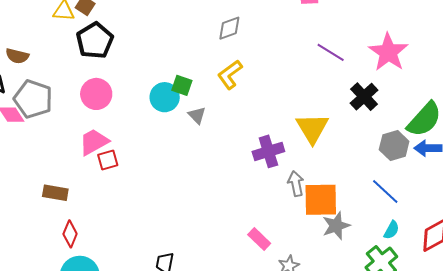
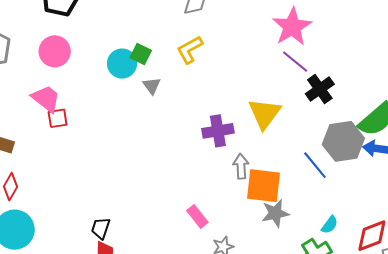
purple line: (331, 52) -> (295, 62), moved
pink star: (388, 52) -> (292, 27), moved
pink trapezoid: (94, 142) -> (46, 99), turned 60
gray hexagon: (394, 145) -> (343, 141), size x1.4
blue line: (385, 191) -> (315, 165), moved

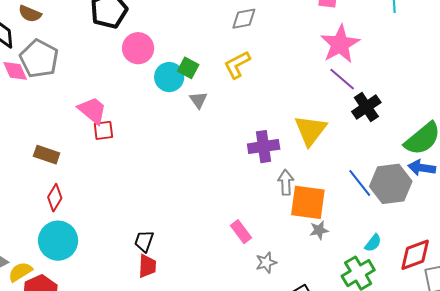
pink circle: (55, 51) -> (138, 48), moved
gray hexagon: (343, 141) -> (391, 184), moved
gray star: (275, 213) -> (319, 230), size x0.7

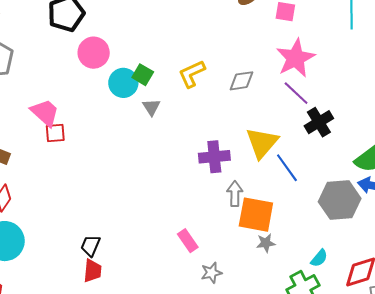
gray diamond: (244, 19) -> (242, 81), moved
blue line: (360, 183) -> (287, 168), moved

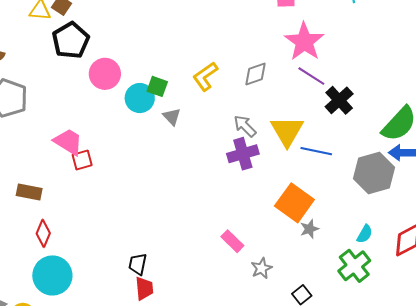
blue line: (287, 168) -> (316, 151), turned -32
gray arrow: (235, 194) -> (245, 126), moved, turned -35
orange square: (256, 215) -> (294, 203), turned 36

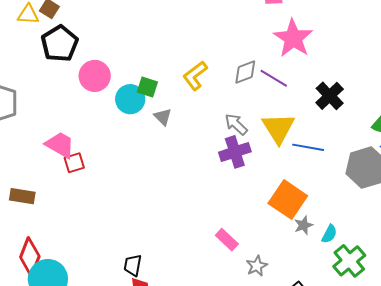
purple line: (311, 76) -> (274, 78), moved
red diamond: (43, 233) -> (30, 257), moved, size x1.4
cyan semicircle: (365, 234) -> (329, 234), moved

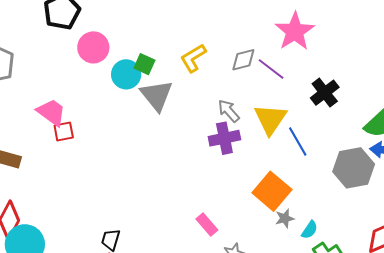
gray triangle: (163, 117) -> (157, 95), size x1.8
blue line: (308, 147) -> (298, 141), turned 44

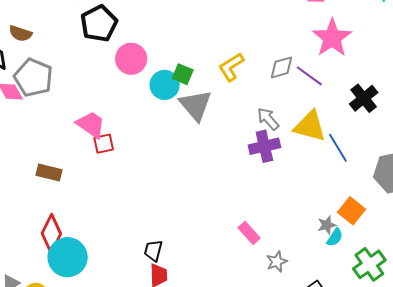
yellow triangle: (270, 119) -> (310, 126), turned -48
orange square: (272, 191) -> (352, 211), moved, size x0.7
cyan semicircle: (310, 230) -> (335, 237), moved

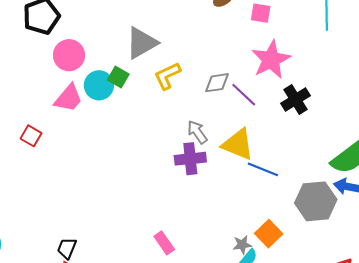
black cross: (364, 98) -> (296, 100), moved
gray triangle: (196, 105) -> (142, 43), moved, turned 33
pink trapezoid: (91, 125) -> (68, 98), moved, turned 88
red square: (104, 144) -> (31, 136), turned 35
blue line: (338, 148) -> (263, 169), turned -44

